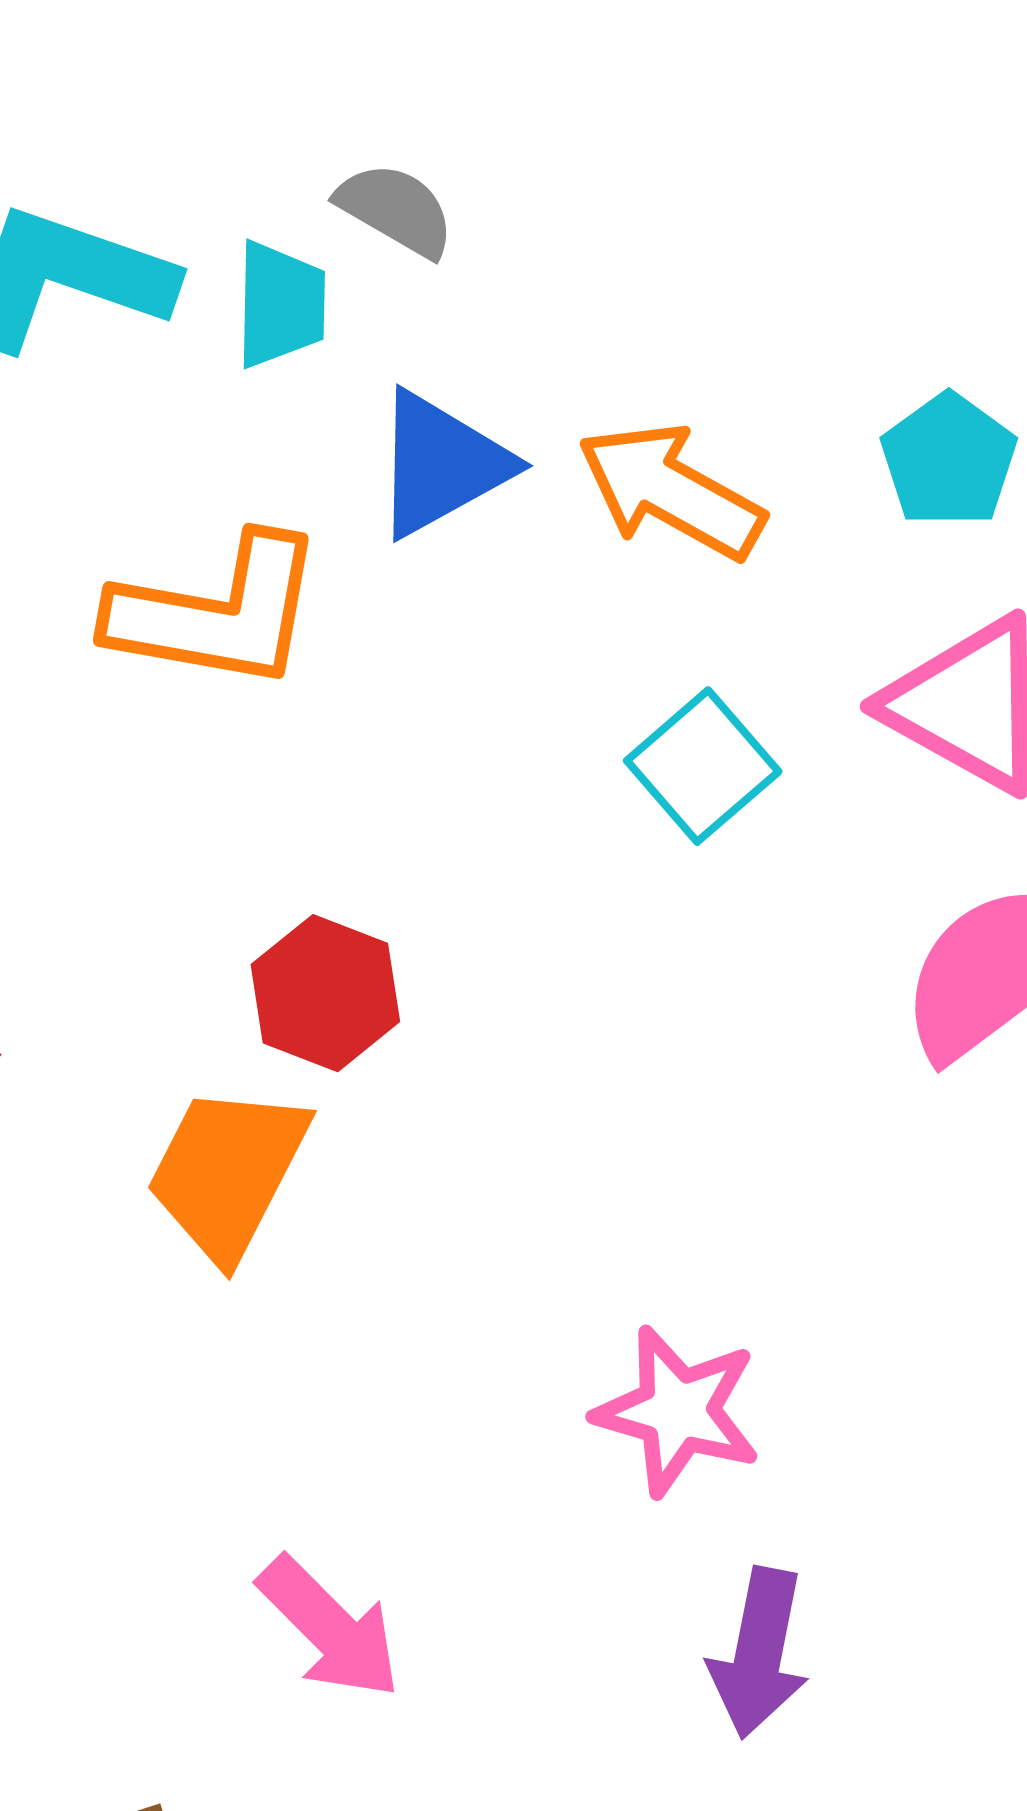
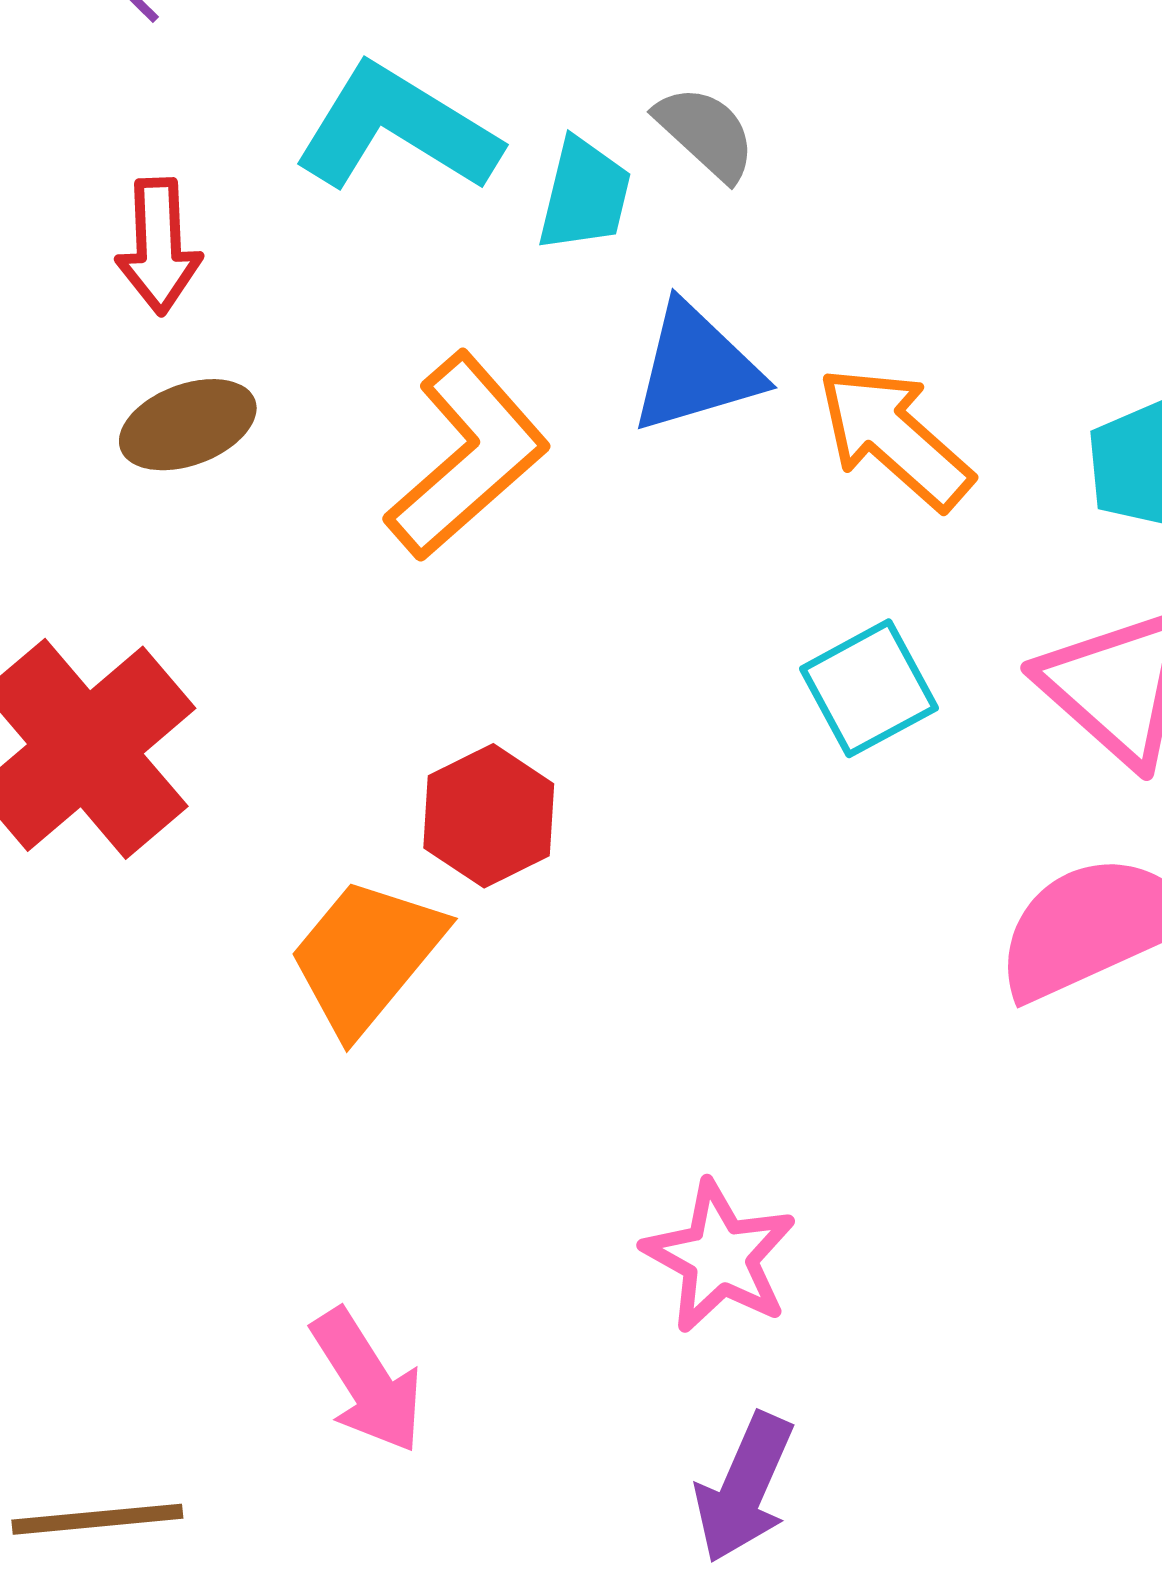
orange L-shape: (217, 613) -> (467, 456), turned -64

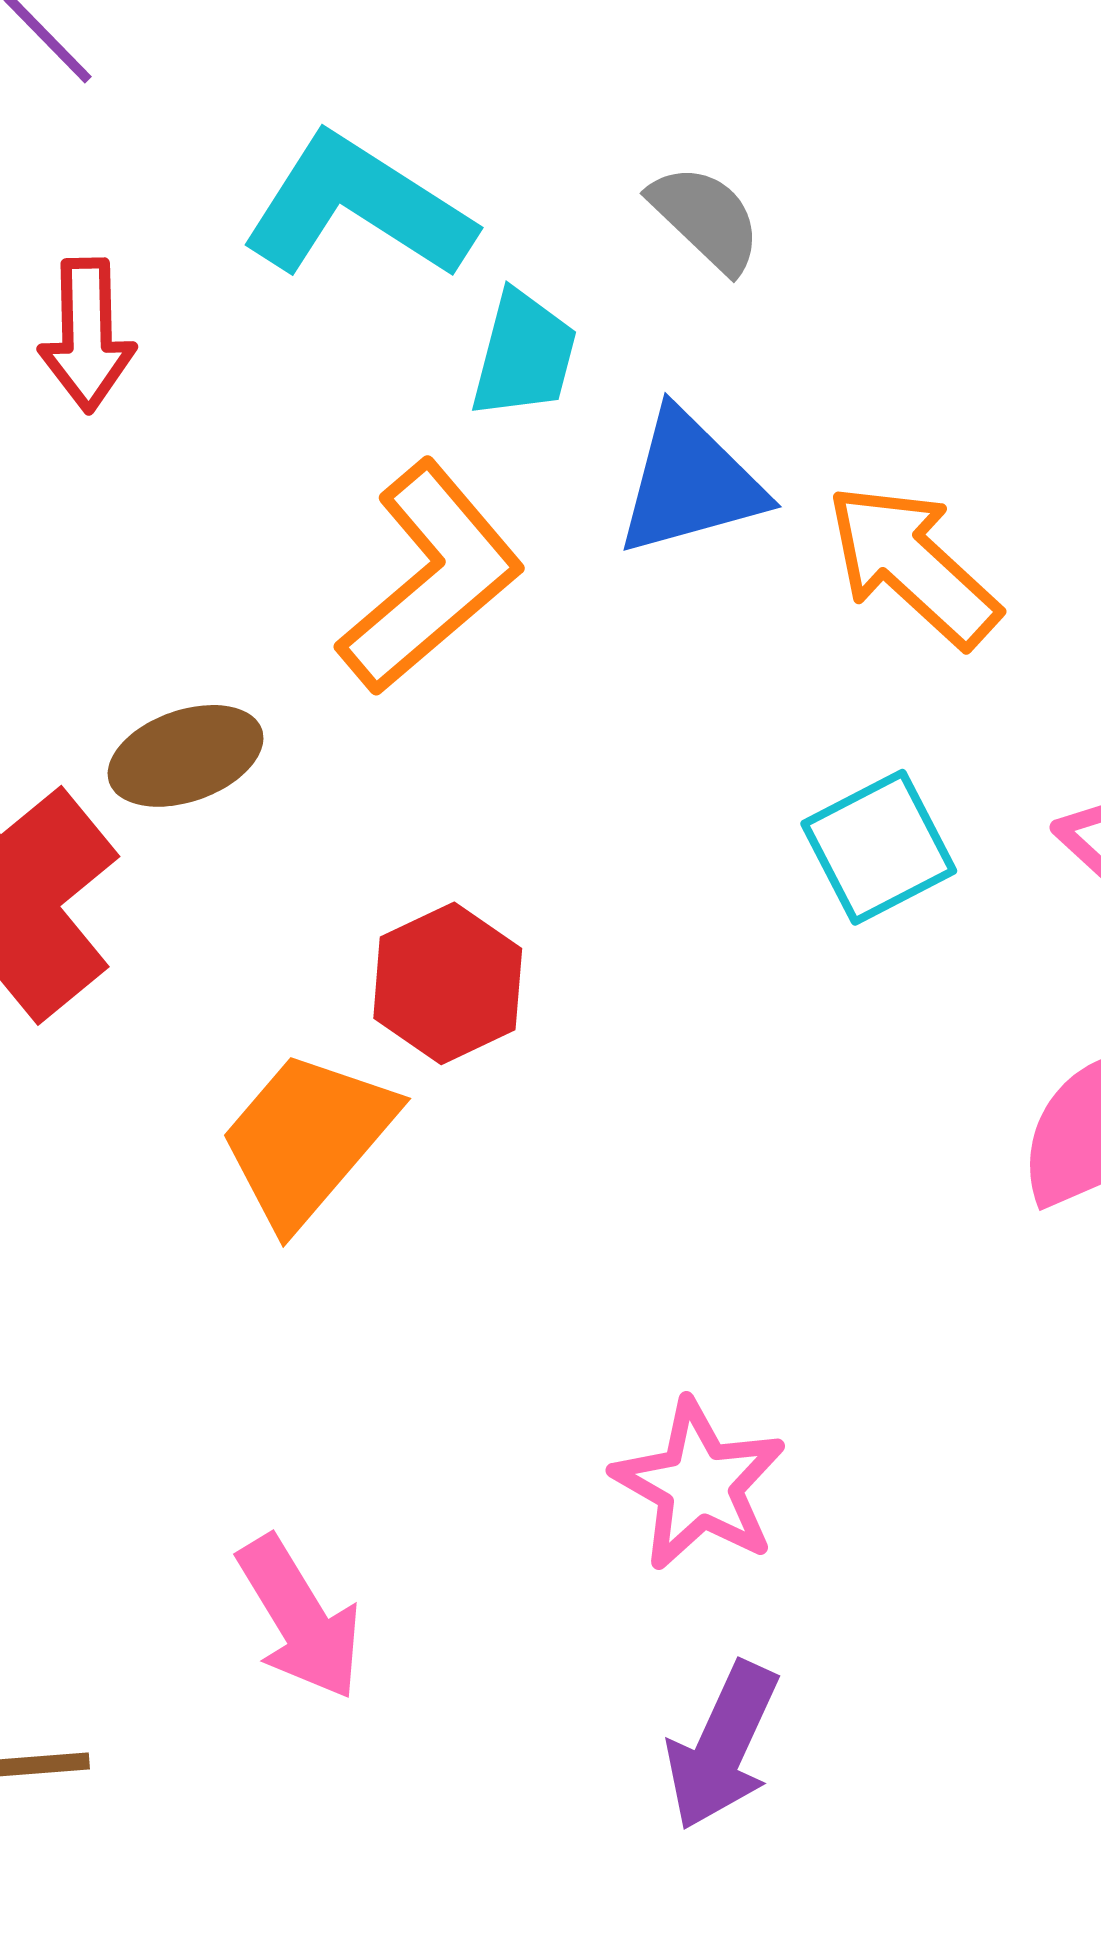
cyan trapezoid: (585, 195) -> (524, 355), moved
brown ellipse: (188, 425) -> (186, 756), moved

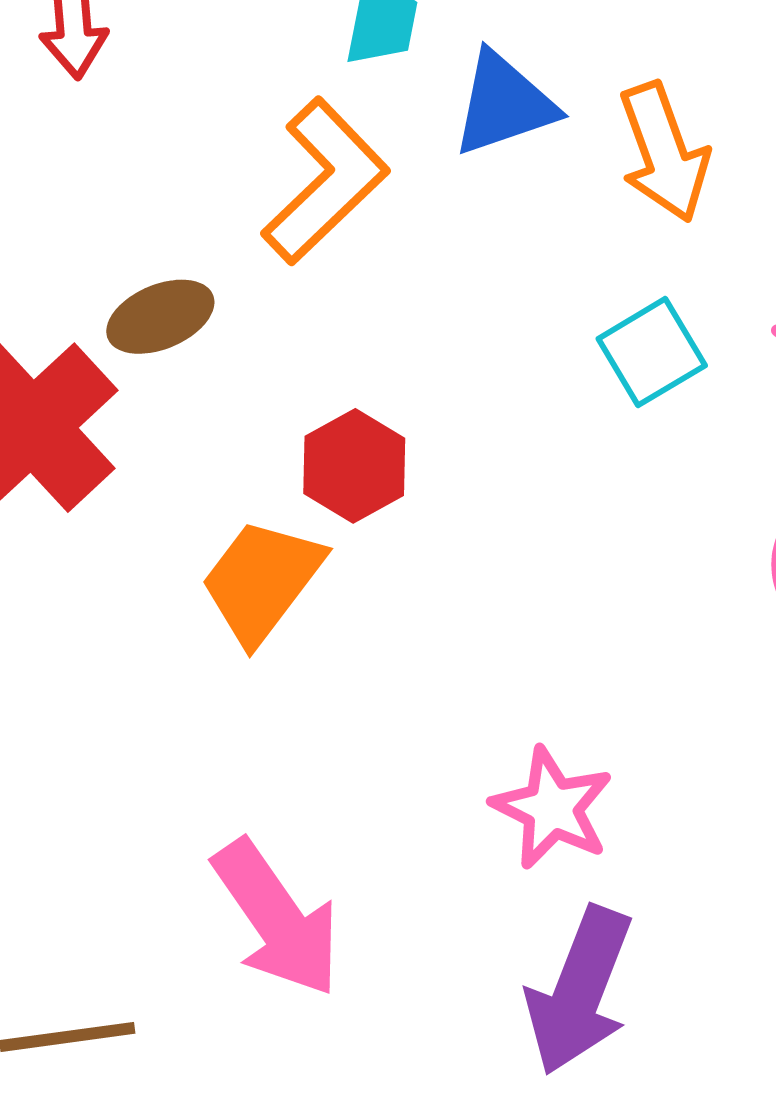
orange arrow: (913, 565) -> (664, 152), turned -149
pink arrow: (300, 1618) -> (277, 918), size x1.4
purple arrow: (722, 1746) -> (579, 991), size x1.4

